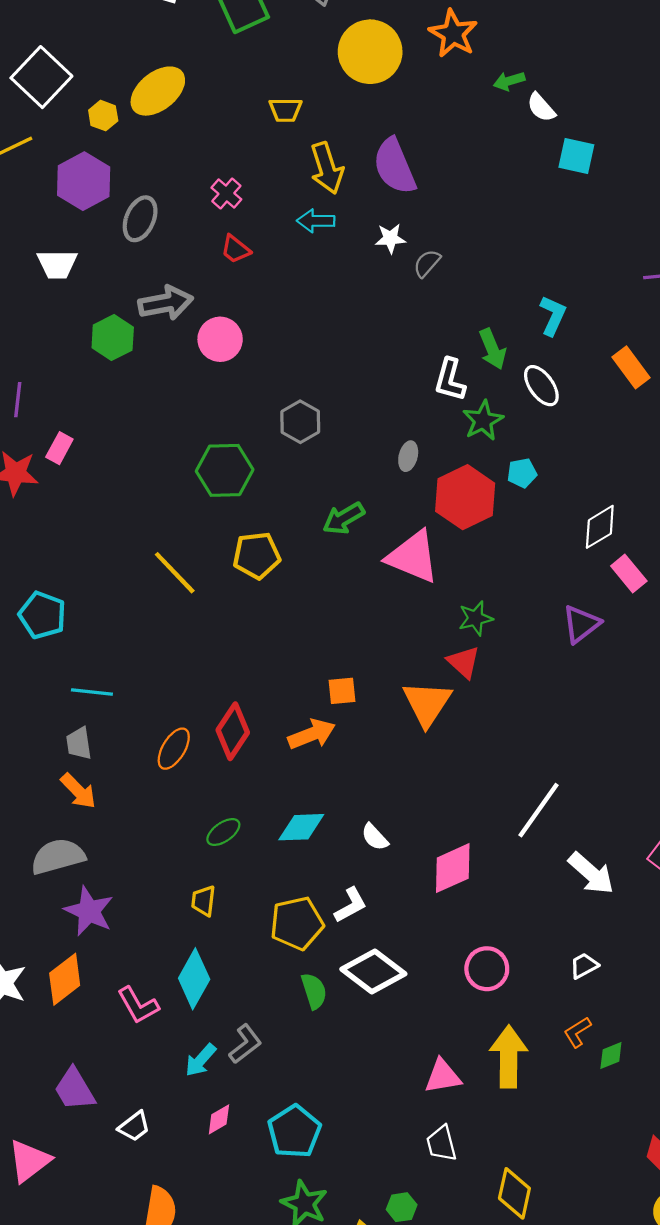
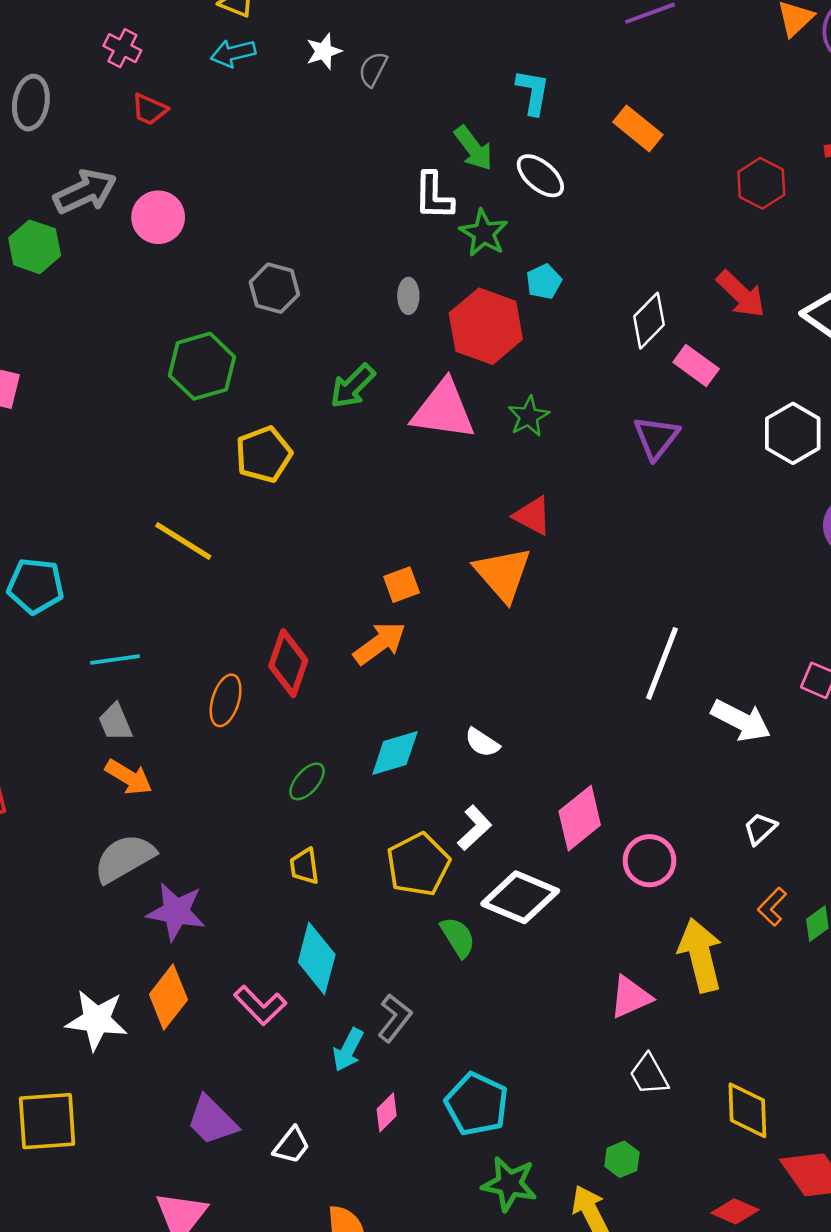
yellow line: (175, 573) -> (183, 541), moved
green star: (476, 618) -> (529, 416), moved
pink diamond: (453, 868) -> (580, 818), moved

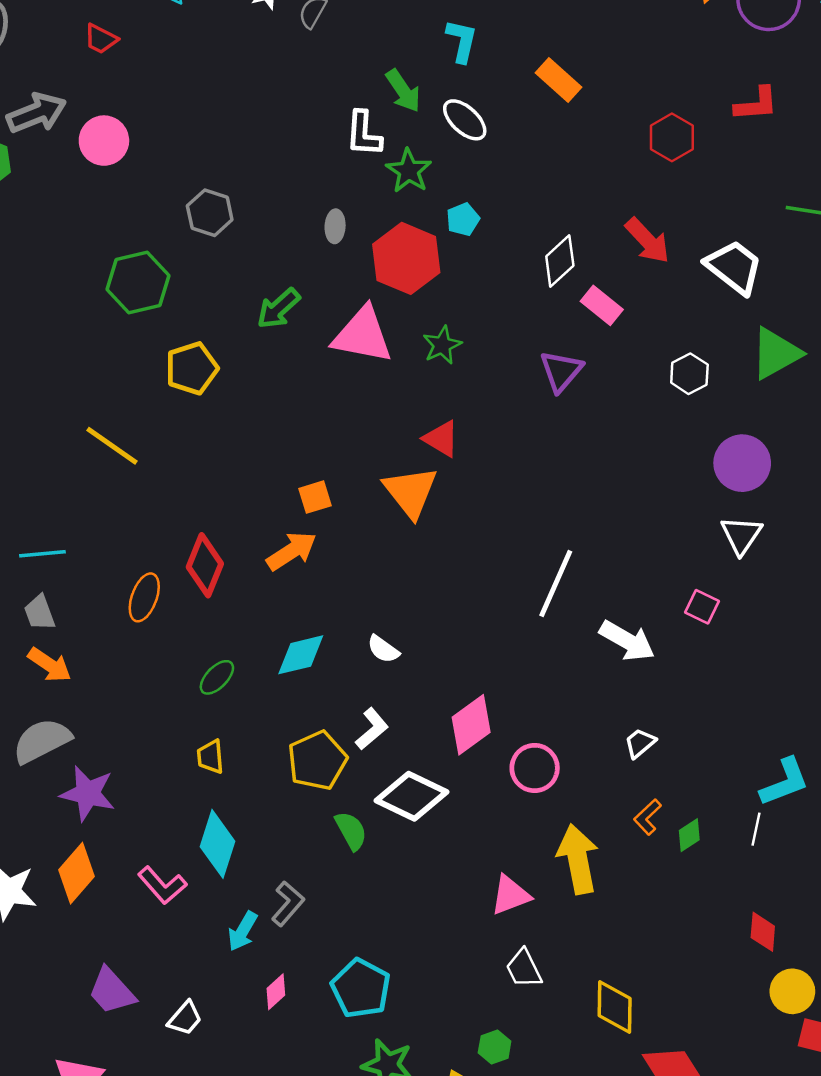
white hexagon: (793, 433) -> (689, 374), size x0.7

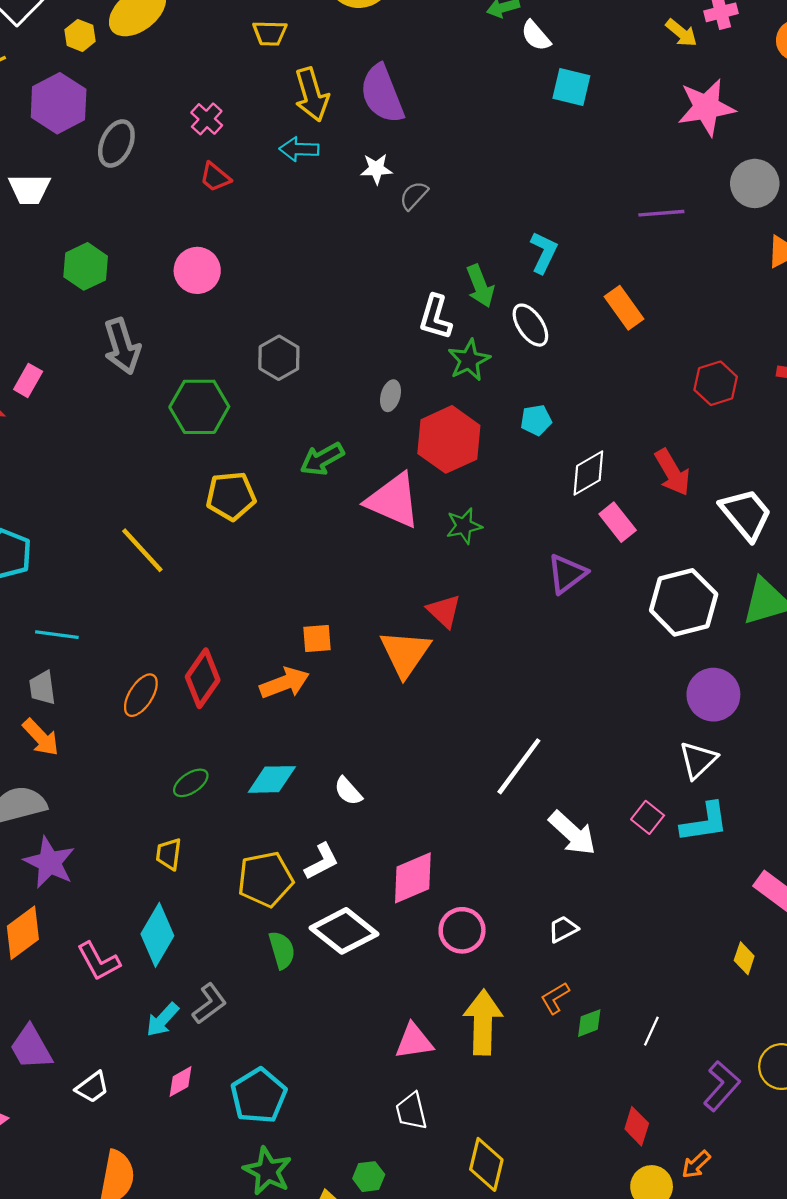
gray arrow: (37, 113) -> (122, 346), moved, turned 82
cyan pentagon: (463, 219) -> (536, 420), moved
white hexagon: (689, 374) -> (684, 602), size x1.8
cyan L-shape: (785, 782) -> (705, 822), moved

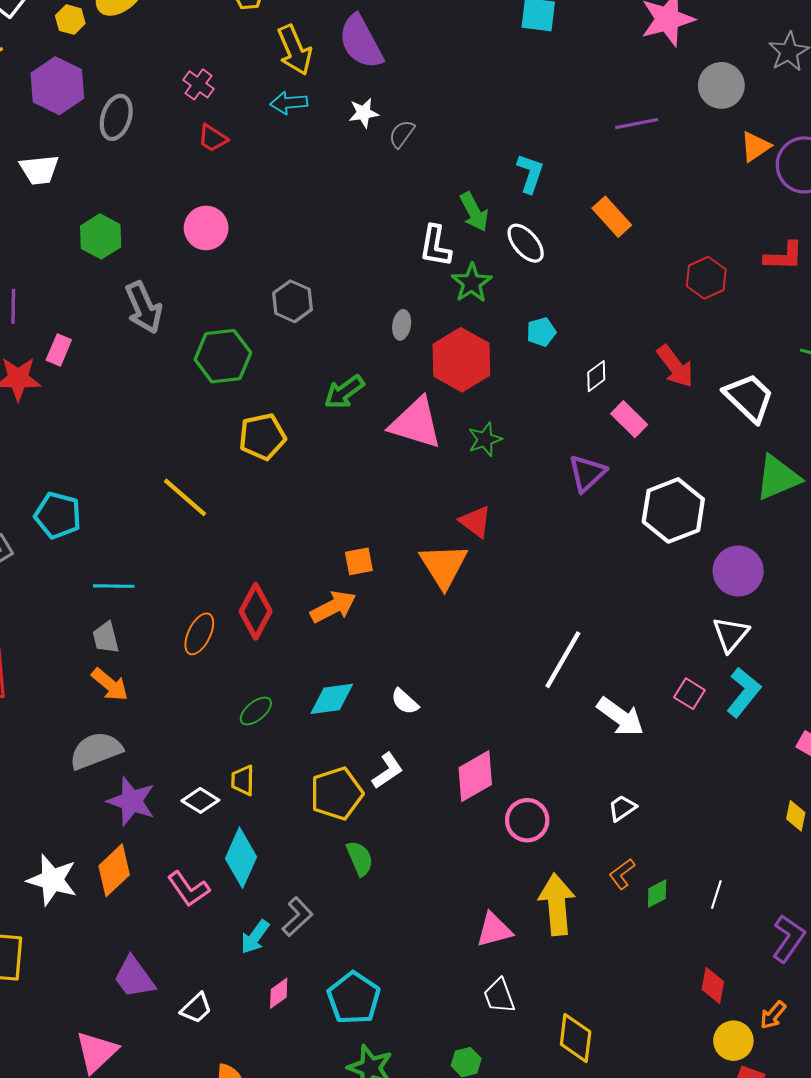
white diamond: (588, 473) -> (596, 376), size x0.7
white hexagon: (684, 602) -> (673, 510), moved
cyan L-shape: (705, 822) -> (744, 692), turned -36
white diamond: (344, 931) -> (200, 800), moved, size x0.6

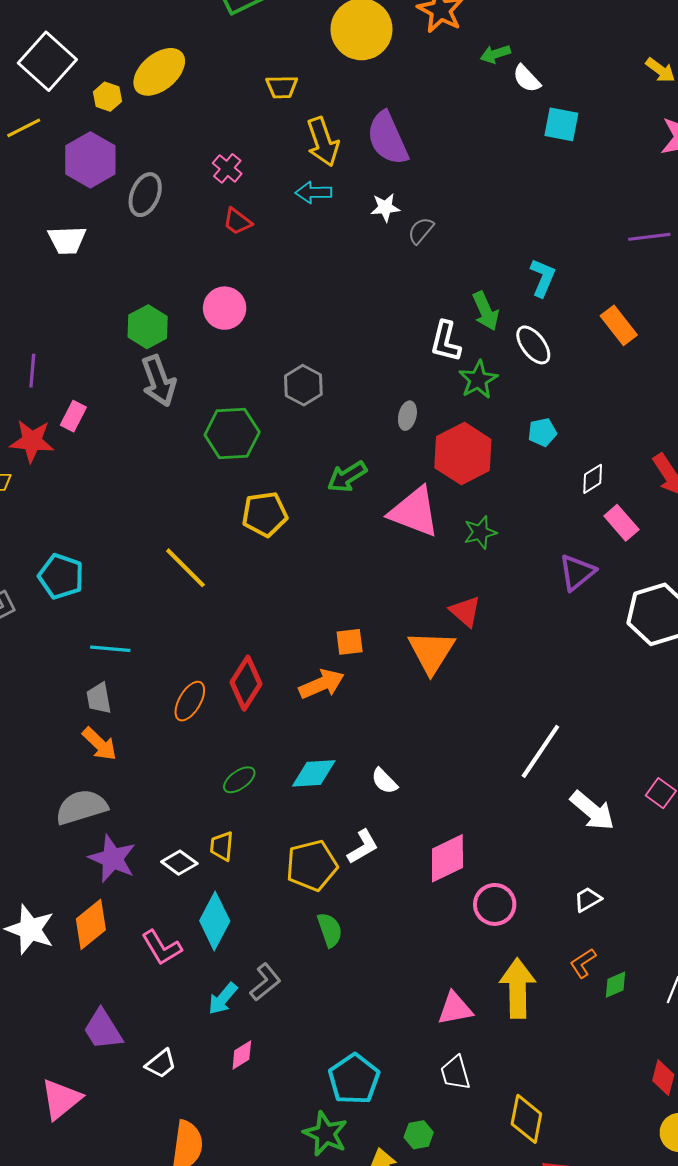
green hexagon: (101, 236) -> (148, 327), moved
cyan pentagon: (354, 998) -> (354, 1079), moved

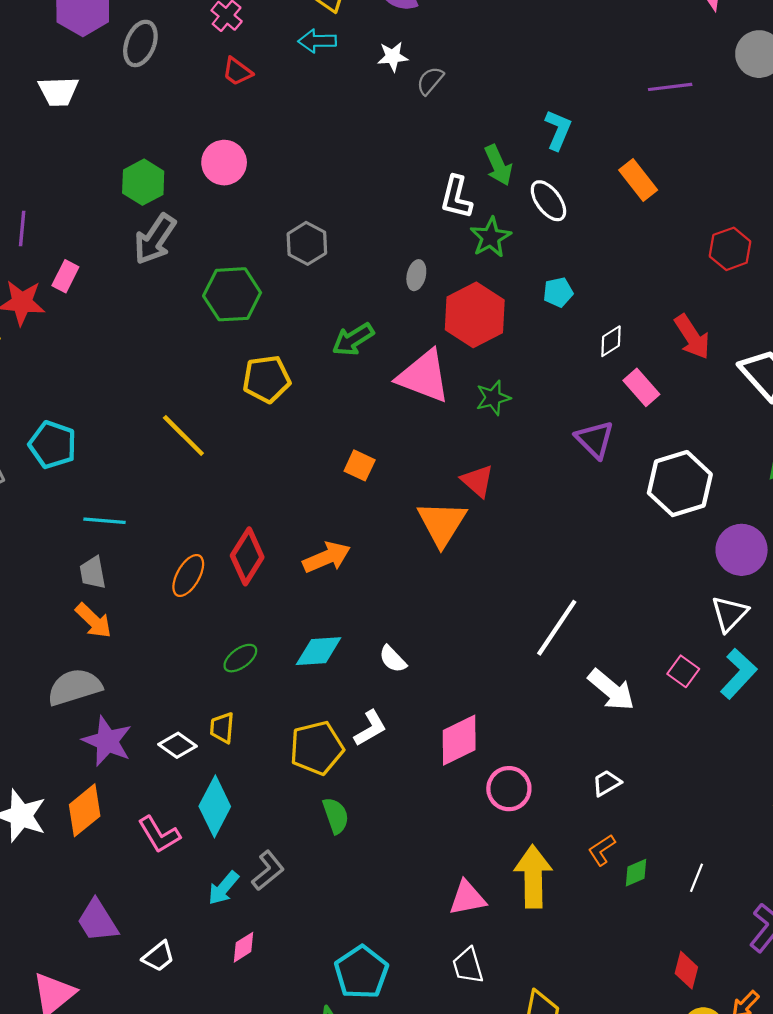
gray arrow: (159, 381) -> (155, 239), turned 54
purple triangle: (577, 572) -> (595, 439), turned -36
orange square: (350, 642) -> (360, 465), moved, turned 32

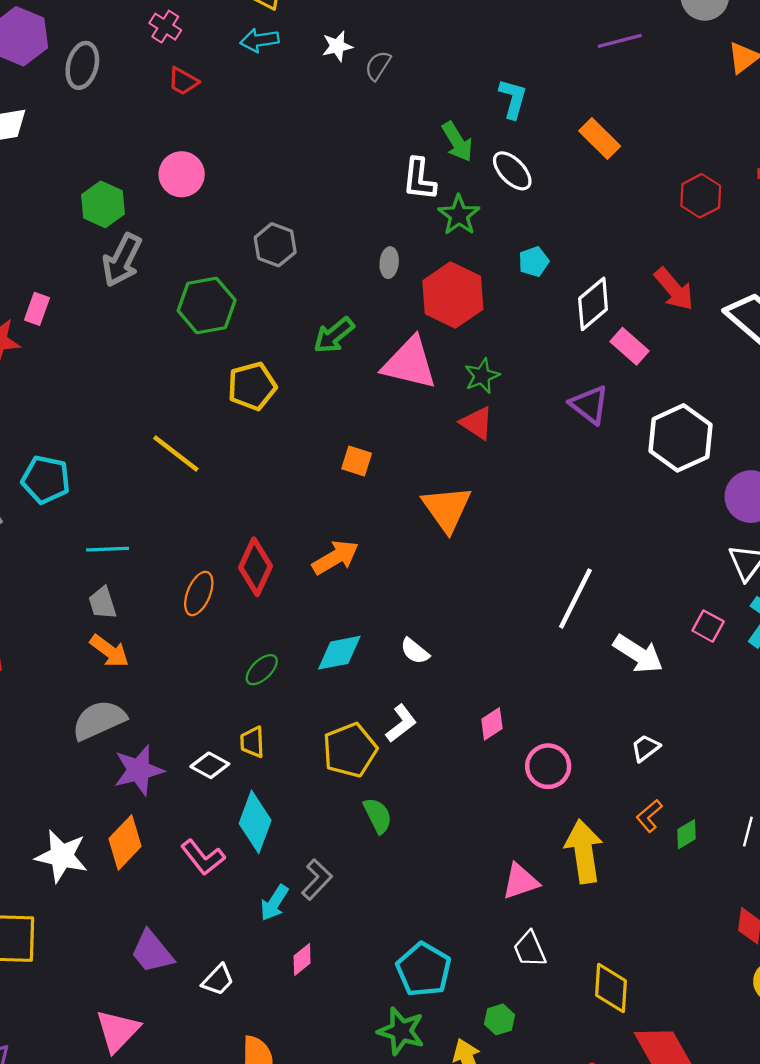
white diamond: (611, 341) -> (593, 304), size x1.6
red triangle: (478, 481) -> (477, 423), moved
pink diamond: (459, 740) -> (492, 724), size x0.6
purple star: (107, 741) -> (139, 770), turned -30

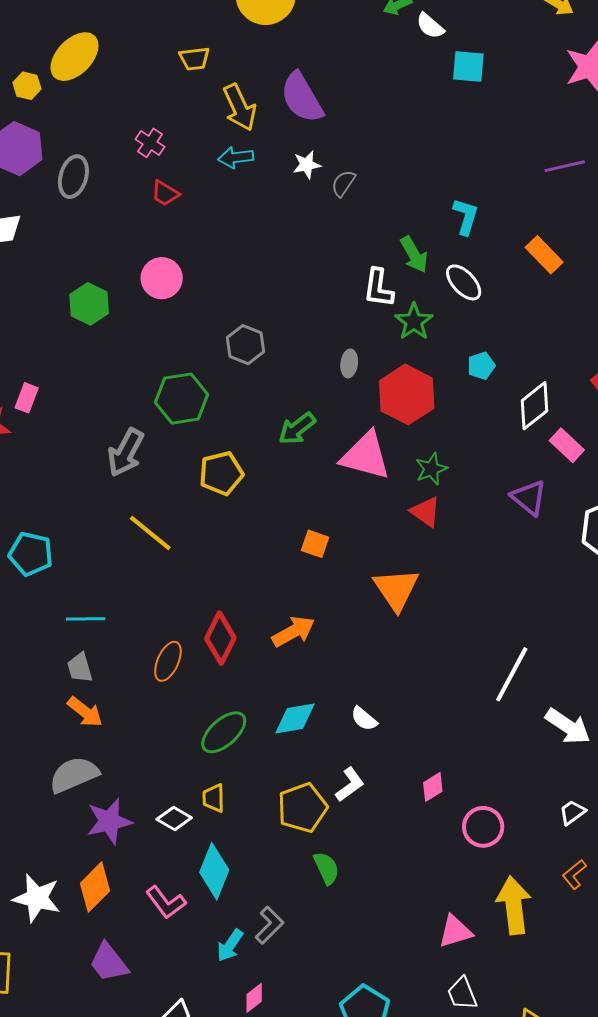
gray arrow: (122, 260) -> (126, 453), moved
green ellipse: (262, 670) -> (224, 732), size x1.5
purple trapezoid: (152, 952) -> (109, 962), moved

